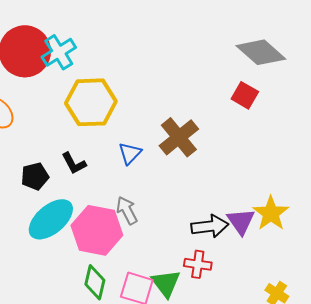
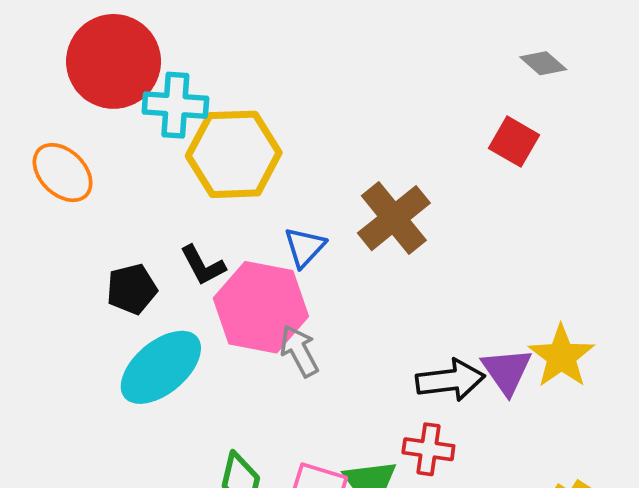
cyan cross: (59, 52) -> (175, 105), moved, turned 36
gray diamond: (261, 52) -> (543, 63), size x0.5
pink hexagon: (97, 230) -> (261, 307), moved

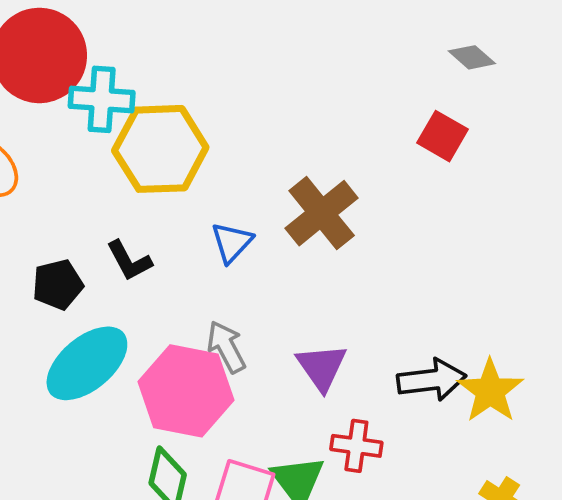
pink hexagon: (261, 307) -> (186, 391), moved
yellow star: (561, 356) -> (490, 391), moved
purple triangle: (507, 371) -> (322, 367), moved
black arrow: (450, 380) -> (432, 380), moved

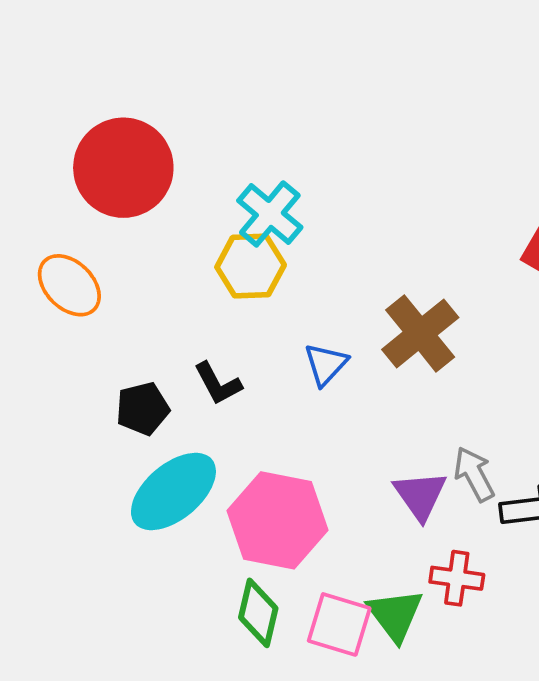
cyan cross: (102, 99) -> (270, 214), moved, turned 36
yellow hexagon: (160, 149) -> (251, 266), size x0.7
gray arrow: (226, 347) -> (474, 474), moved

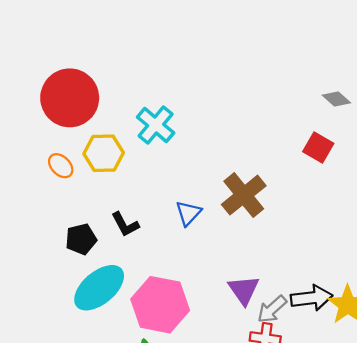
yellow hexagon: (251, 266) -> (104, 153), moved
orange ellipse: (69, 285) -> (61, 166), moved, size x0.7
gray arrow: (474, 474) -> (272, 309), moved, turned -104

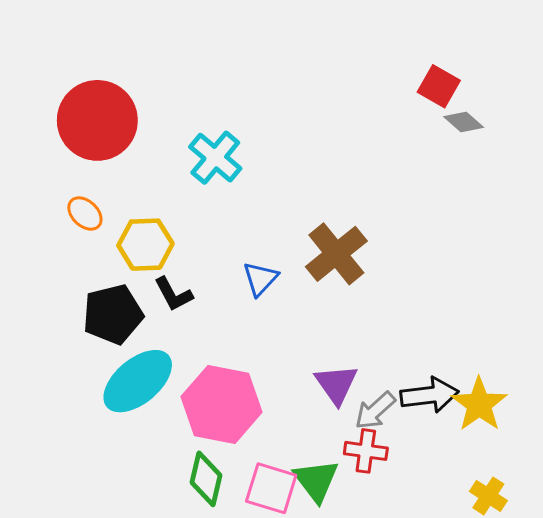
red square: (318, 148) -> (439, 86), moved
yellow hexagon: (104, 153) -> (145, 245), moved
black pentagon: (81, 239) -> (113, 314), size x1.4

